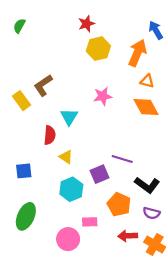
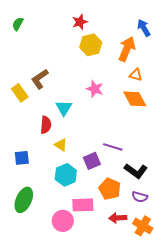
pink star: (103, 96) -> (95, 89), turned 30
pink rectangle: (90, 222) -> (83, 205), size x1.5

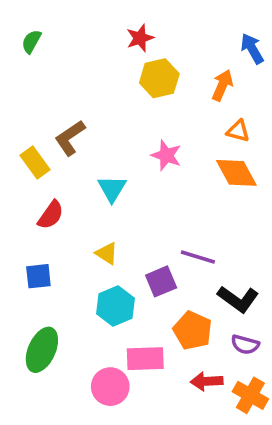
orange arrow: (127, 49) -> (222, 85), size x0.7
red semicircle: (46, 125) -> (51, 215), moved, turned 30

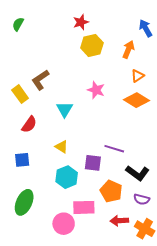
orange triangle: (238, 131) -> (138, 76), turned -48
orange diamond: (236, 173) -> (137, 100), turned -30
purple square: (161, 281) -> (93, 163), turned 30

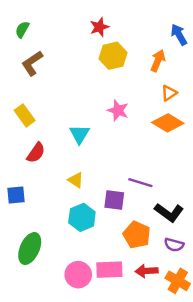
brown L-shape: (40, 80) -> (32, 63), moved
blue square: (22, 160) -> (16, 195), moved
pink rectangle: (84, 207) -> (109, 270), moved

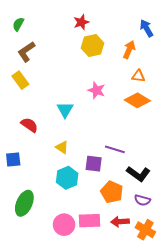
orange triangle: (169, 93) -> (138, 76), turned 40
yellow rectangle: (25, 115) -> (20, 80), moved
red semicircle: (36, 153) -> (29, 125), turned -90

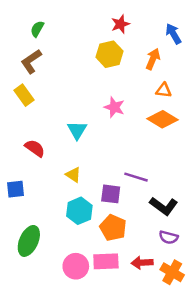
red star: (81, 22) -> (120, 24), moved
green semicircle: (18, 24) -> (37, 29), moved
orange pentagon: (112, 192) -> (113, 228), moved

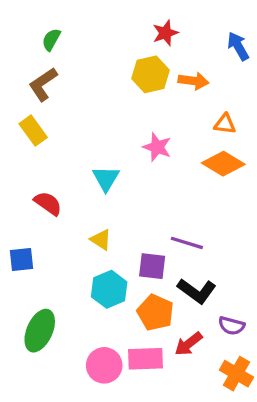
orange arrow: (153, 59) -> (193, 81), moved, turned 75
black L-shape: (164, 206) -> (197, 291), moved
red arrow: (142, 263) -> (189, 344), moved, turned -35

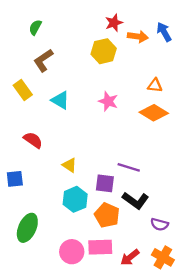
orange arrow: (193, 81) -> (138, 36), moved
brown L-shape: (43, 84) -> (43, 60), moved
cyan triangle: (106, 178) -> (60, 100), moved, turned -30
red arrow: (189, 344) -> (130, 257), moved

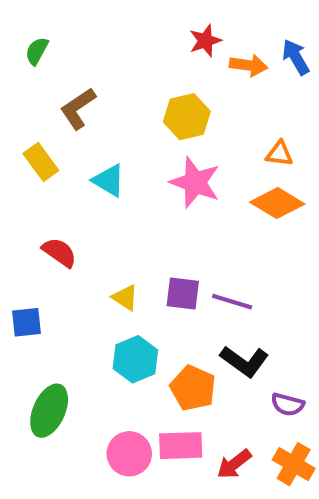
green semicircle: (35, 27) -> (37, 51), moved
yellow hexagon: (104, 51) -> (187, 117), moved
pink star: (108, 101) -> (195, 182), size x1.4
purple square: (105, 183) -> (183, 293), moved

